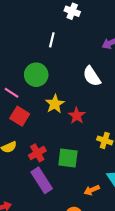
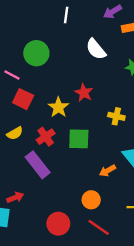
white line: (52, 40) -> (66, 15), moved
yellow star: (55, 104) -> (58, 107), moved
purple rectangle: (42, 180) -> (38, 165), moved

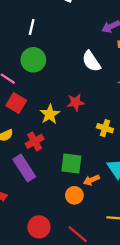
white line: (66, 15) -> (32, 27), moved
red star: (84, 93) -> (76, 102), turned 30
green square: (79, 139) -> (71, 164), moved
orange circle: (91, 200) -> (74, 195), moved

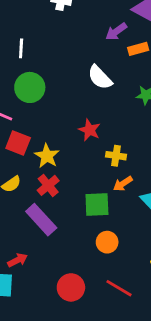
red star: (76, 102) -> (89, 130), turned -30
yellow star: (50, 114) -> (47, 156), moved
yellow cross: (105, 128) -> (116, 156), moved
orange arrow: (91, 180) -> (123, 184), moved

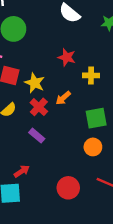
orange arrow: (123, 184) -> (63, 98), moved
green square: (97, 204) -> (96, 118), moved
purple rectangle: (41, 220) -> (37, 136), size x0.6

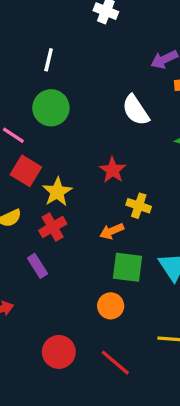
orange arrow: (63, 98) -> (112, 231), moved

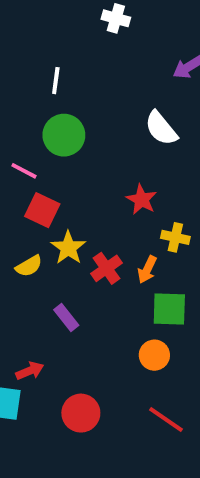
yellow star: (57, 192) -> (68, 248), moved
red cross: (53, 227) -> (107, 268), moved
orange arrow: (112, 231) -> (147, 270), turned -35
red circle: (59, 352) -> (81, 413), moved

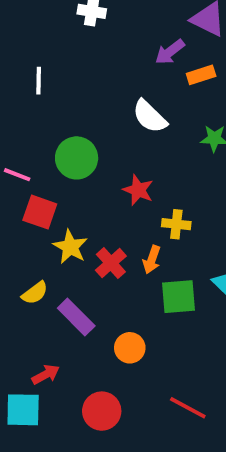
green circle: (64, 135) -> (77, 158), moved
yellow semicircle: (29, 266) -> (35, 293), moved
purple rectangle: (66, 318) -> (76, 317), size x1.4
orange circle: (154, 355) -> (130, 348), moved

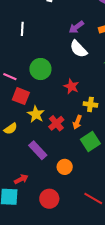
purple arrow: (170, 52) -> (76, 27), moved
yellow semicircle: (35, 293) -> (11, 129), moved
green square: (178, 297) -> (90, 141), turned -30

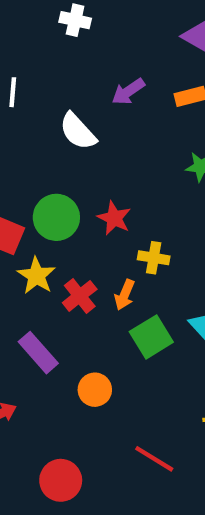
white semicircle: (78, 49) -> (78, 131), moved
green circle: (40, 69) -> (56, 217), moved
red circle: (49, 199) -> (61, 480), moved

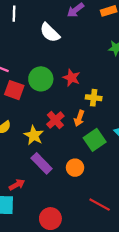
yellow star: (36, 276) -> (34, 135), moved
purple rectangle: (38, 353) -> (42, 163), moved
orange circle: (95, 390) -> (75, 168), moved

